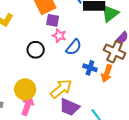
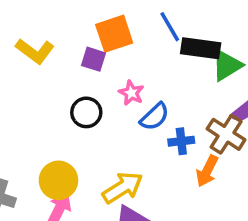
purple square: (53, 20) -> (93, 59), moved
blue cross: (90, 68) -> (181, 141), moved, turned -32

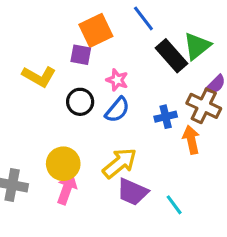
black rectangle: (201, 48) -> (172, 56), moved, turned 48
yellow L-shape: (35, 51) -> (39, 76), moved
blue semicircle: (155, 117) -> (117, 110), moved
orange arrow: (207, 171) -> (191, 140), turned 148

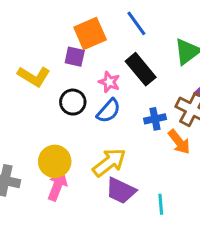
black rectangle: (172, 56) -> (141, 69), moved
orange arrow: (191, 140) -> (179, 142), turned 152
cyan line: (174, 205) -> (161, 204), turned 30

